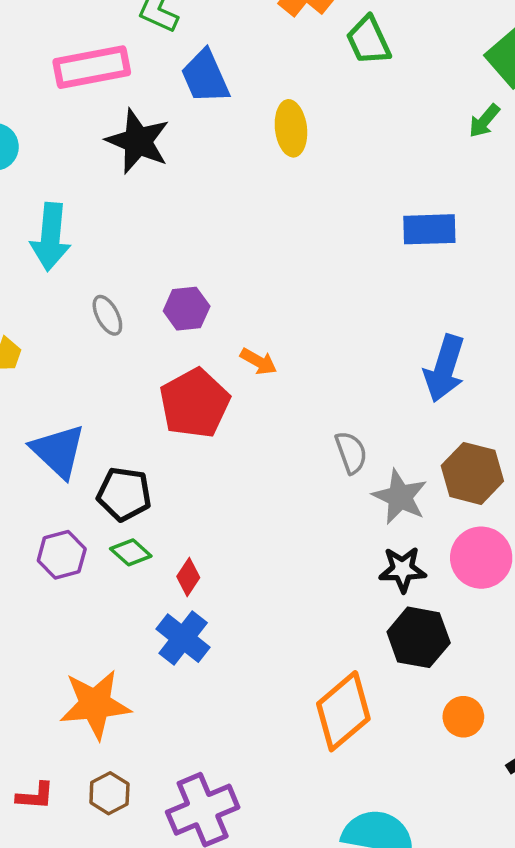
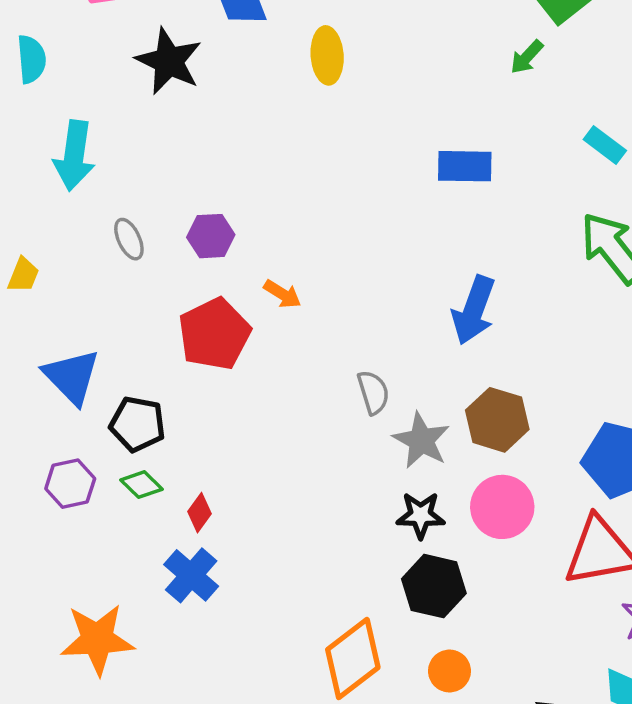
orange circle: (463, 717) -> (449, 671), moved

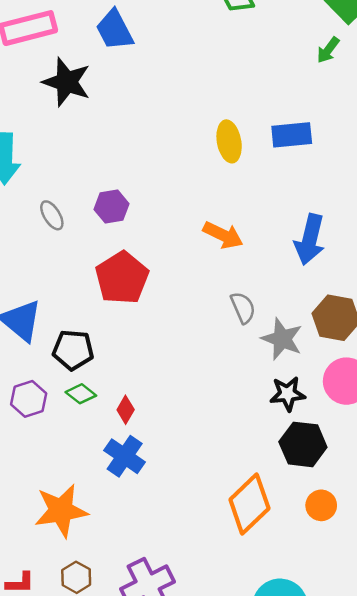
yellow ellipse: (327, 55) -> (229, 141), moved
orange arrow: (282, 294) -> (223, 235), moved, size x1.4

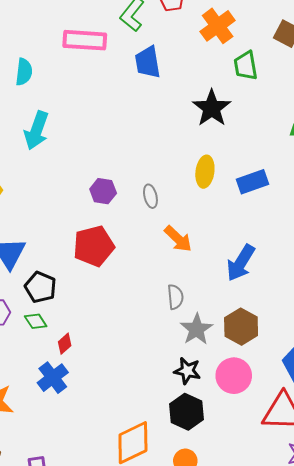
black star: (67, 82) -> (212, 108), moved
blue rectangle: (292, 135) -> (252, 182), turned -32
gray ellipse: (52, 215) -> (150, 196), moved

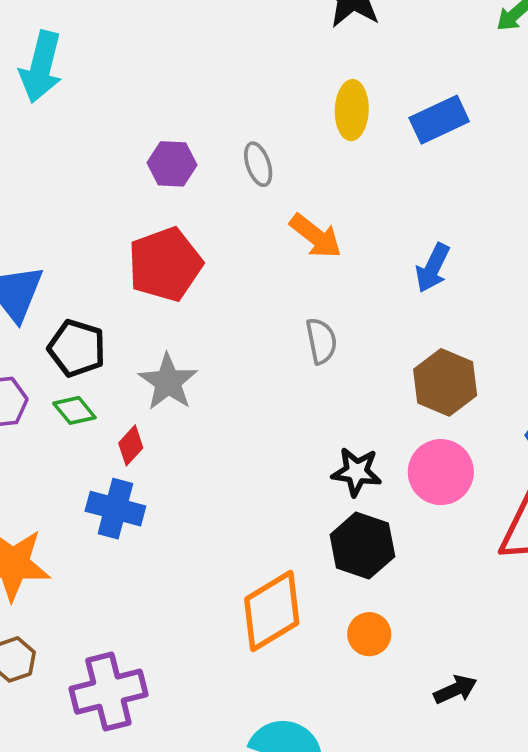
blue arrow: (241, 263) -> (433, 268), size x0.7
gray star: (196, 329) -> (168, 382), moved
blue cross: (53, 378) -> (115, 509), turned -32

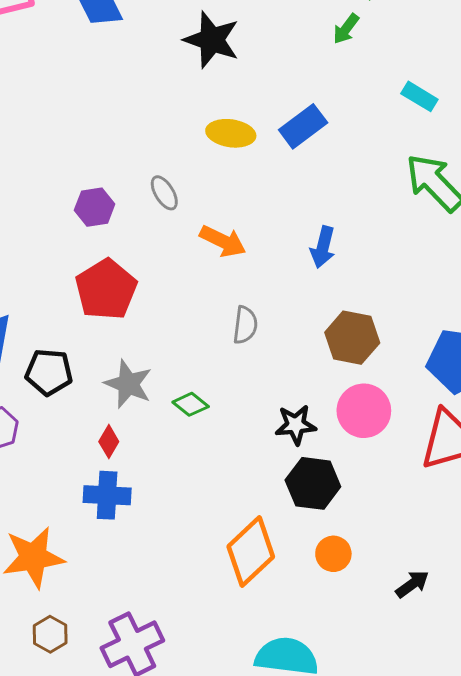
yellow ellipse: (352, 110) -> (231, 133), turned -72
gray semicircle: (321, 341) -> (245, 325), turned 30
green diamond: (74, 410) -> (191, 404), moved

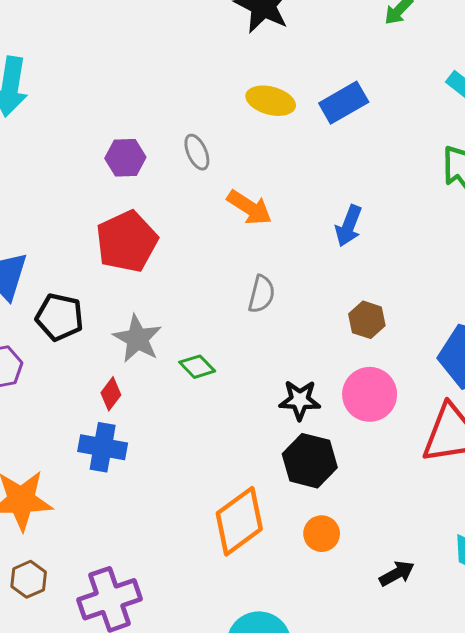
brown hexagon: (352, 338) -> (367, 320), size x0.7

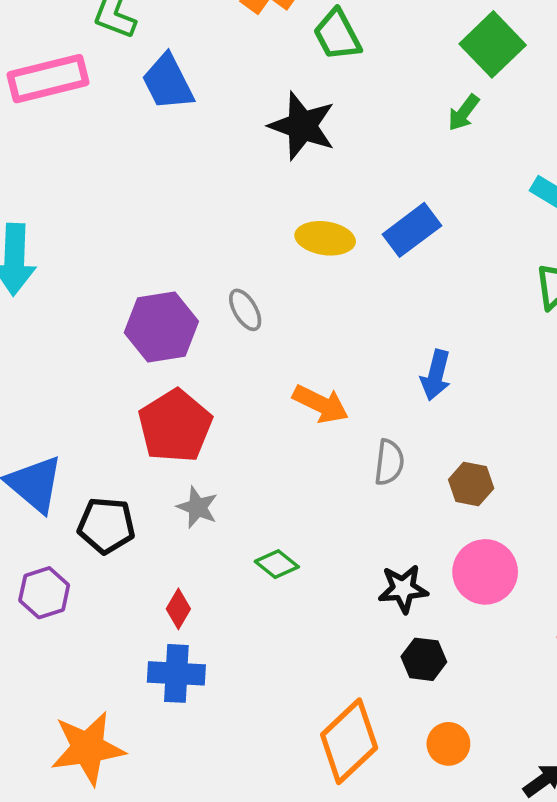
purple hexagon: (125, 158) -> (161, 327), size x1.5
orange arrow: (249, 208) -> (321, 404), moved
gray semicircle: (262, 294) -> (389, 462), moved
gray star: (137, 339) -> (197, 507), moved, size x0.7
black hexagon: (310, 461) -> (424, 659), size x0.7

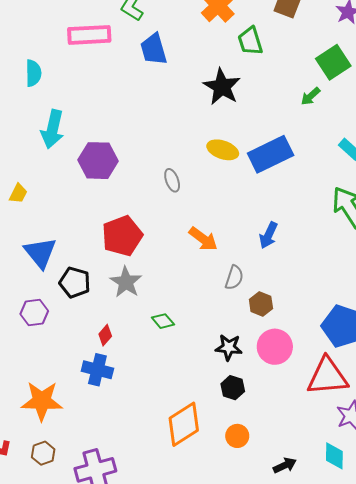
blue rectangle: (412, 230) -> (271, 154), size x1.4
purple hexagon: (161, 327) -> (98, 161), moved
brown hexagon: (471, 484) -> (261, 304), moved
gray star: (197, 507) -> (126, 282), size x1.4

